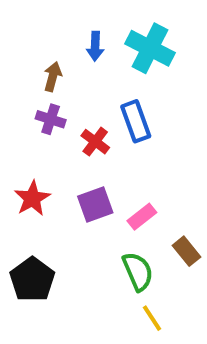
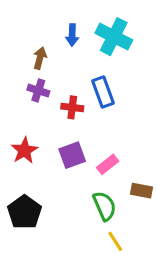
red cross: (95, 142) -> (72, 107), turned -30
brown rectangle: (187, 251) -> (141, 191), turned -40

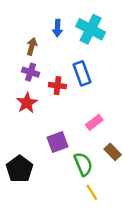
red star: (24, 151) -> (27, 103), moved
purple square: (72, 155) -> (57, 142), moved
pink rectangle: (108, 164) -> (94, 122), moved
brown rectangle: (141, 191) -> (113, 152), turned 35

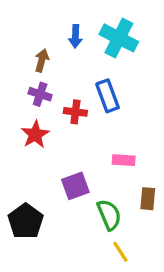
pink rectangle: (94, 122) -> (124, 160), turned 42
brown rectangle: (113, 152) -> (148, 199), turned 49

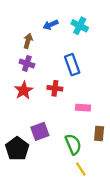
blue arrow: (75, 36) -> (51, 25), turned 64
cyan cross: (119, 38) -> (80, 26), size x0.7
red cross: (75, 112) -> (55, 88), moved
purple square: (75, 186) -> (40, 131), moved

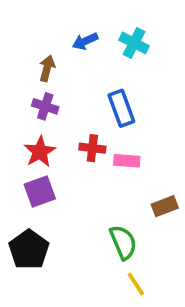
pink rectangle: (83, 108) -> (127, 161), moved
purple square: (40, 131) -> (40, 192), moved
brown rectangle: (99, 134) -> (165, 206), moved, turned 64

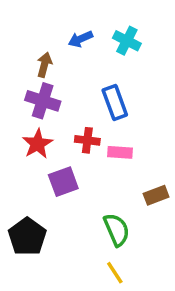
purple cross: (45, 106) -> (43, 101), size x1.4
purple square: (40, 192) -> (63, 182), moved
yellow line: (136, 284) -> (115, 273), moved

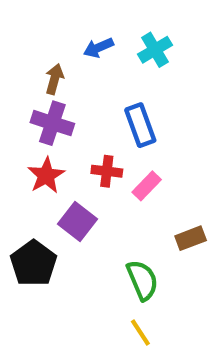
cyan cross: (127, 41) -> (155, 50), turned 32
pink rectangle: (120, 152) -> (147, 186), turned -50
purple square: (63, 182) -> (77, 221), turned -32
black pentagon: (27, 237) -> (34, 263), moved

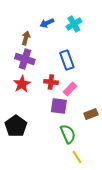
purple square: (77, 221) -> (59, 106), moved, turned -30
yellow line: (140, 332) -> (77, 157), moved

